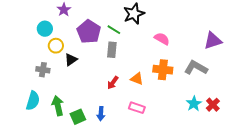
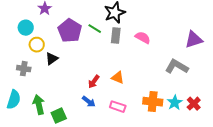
gray rectangle: (112, 50) -> (116, 36), moved
orange cross: (163, 70) -> (153, 102), moved
blue arrow: (101, 114) -> (89, 102), moved, turned -56

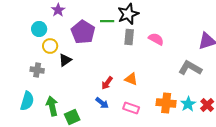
green line: (95, 29) -> (107, 21), moved, turned -32

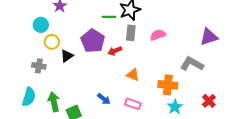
purple pentagon: (83, 32) -> (93, 41), moved
pink semicircle: (156, 39) -> (158, 35), turned -49
red arrow: (107, 83) -> (115, 51), moved, turned 32
orange cross: (166, 103) -> (168, 85), moved
cyan star: (188, 104) -> (175, 107), moved

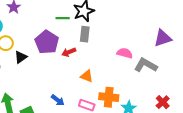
pink semicircle: (158, 35) -> (125, 53), moved, turned 35
orange cross: (168, 85) -> (109, 97), moved

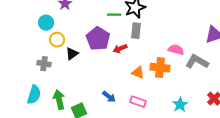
orange cross: (109, 97) -> (160, 68), moved

